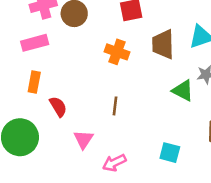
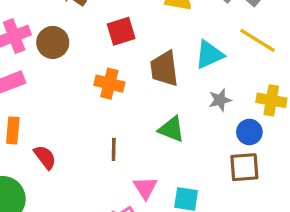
green triangle: (183, 91) -> (171, 129), moved
pink triangle: (83, 139) -> (145, 188), moved

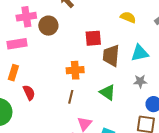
red square: (121, 31) -> (93, 38), moved
orange cross: (109, 84) -> (75, 70), moved, turned -30

